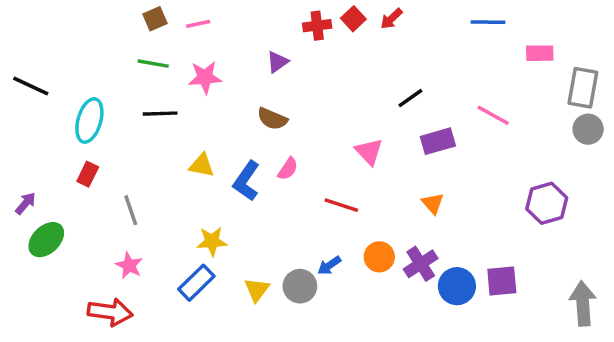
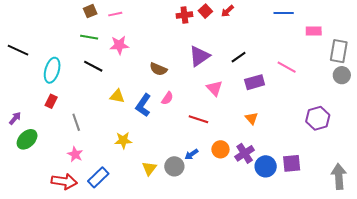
purple triangle: (277, 62) -> (199, 56), moved, size x1.6
black line: (160, 114) -> (93, 66), turned 30
blue rectangle: (196, 283) -> (98, 177), moved

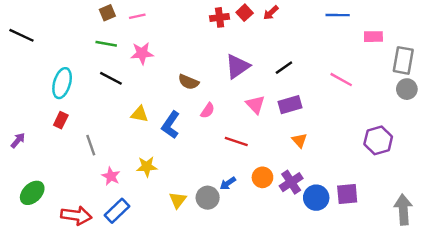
black line: (18, 50) -> (21, 35), moved
purple rectangle: (255, 82) -> (290, 105), moved
pink semicircle: (167, 98) -> (208, 111), moved
green ellipse: (27, 139) -> (32, 193), moved
pink star: (75, 154) -> (111, 176), moved

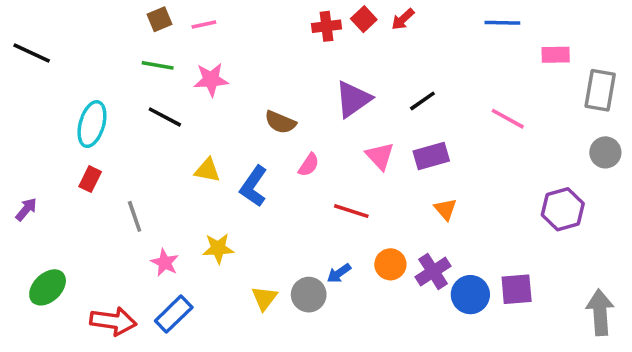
gray circle: (407, 89) -> (605, 152), moved

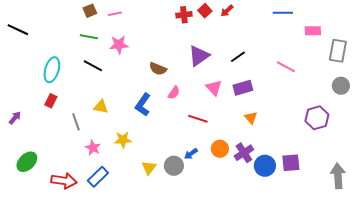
yellow triangle: (207, 170) -> (101, 107), moved

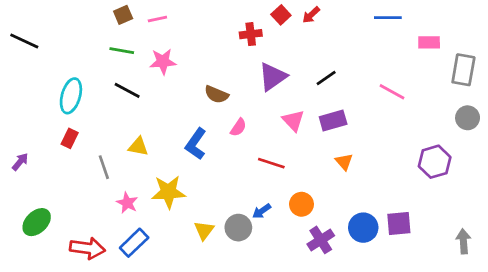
red cross: (184, 15) -> (251, 34), moved
yellow star: (123, 140) -> (168, 192), size x1.4
purple cross: (244, 153) -> (321, 240), moved
gray arrow: (338, 176) -> (463, 241), size x0.7

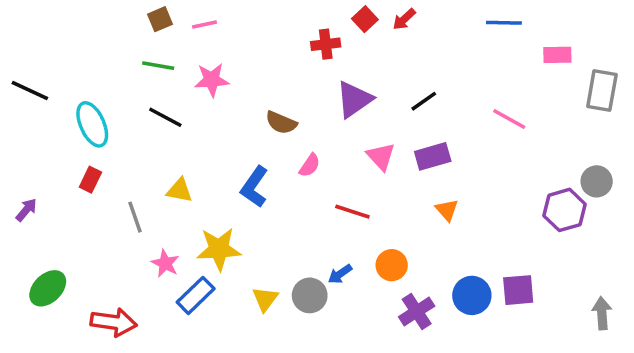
black line: (24, 41) -> (30, 90), moved
cyan ellipse: (71, 96) -> (92, 124), turned -40
gray circle: (468, 118) -> (597, 181), moved
blue rectangle: (134, 243) -> (196, 295), moved

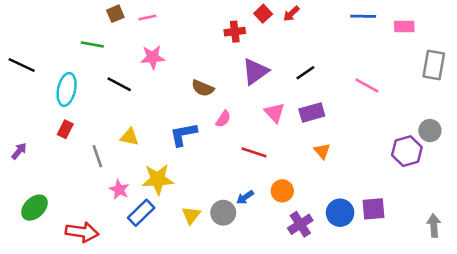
pink rectangle: (557, 55) -> (404, 27), moved
green line: (158, 66) -> (92, 44), moved
cyan ellipse: (92, 124) -> (67, 89), turned 36
blue L-shape: (254, 187) -> (183, 134), turned 44

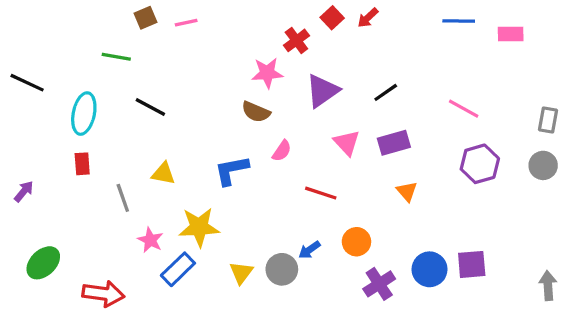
red cross: (235, 32) -> (296, 40), turned -30
pink star: (153, 57) -> (267, 73), moved
gray rectangle: (434, 65) -> (548, 120), moved, size x0.7
red rectangle: (65, 129) -> (82, 164), turned -30
purple hexagon: (407, 151) -> (480, 164), moved

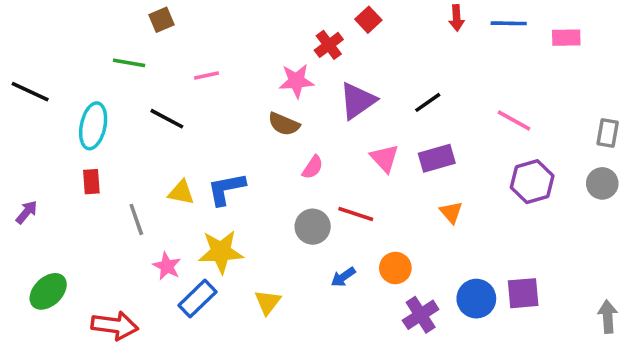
red arrow: (368, 18) -> (457, 18), moved, turned -50
pink line: (186, 23) -> (206, 75), moved
blue L-shape: (232, 170) -> (226, 189), moved
gray circle: (282, 269) -> (313, 227), moved

